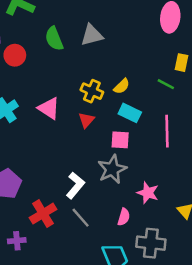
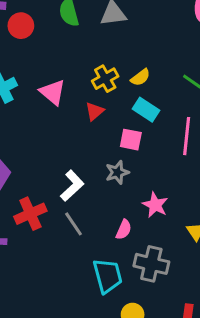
yellow cross: (92, 91) -> (105, 79), turned 30
gray star: (112, 169) -> (117, 172), size x0.7

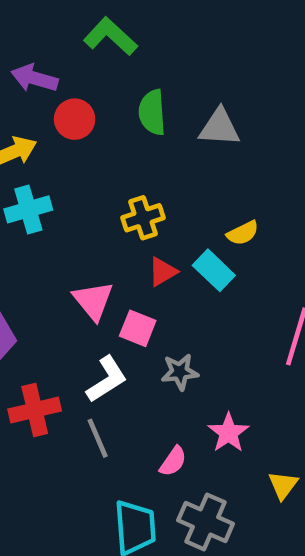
yellow cross: (105, 79) -> (143, 218), moved
pink triangle: (53, 92) -> (93, 301), moved
cyan rectangle: (146, 110) -> (214, 270), moved
pink square: (131, 140) -> (138, 328), moved

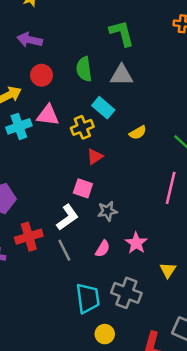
green L-shape: (110, 36) -> (122, 33), moved, turned 36
purple arrow: (34, 78) -> (30, 40), moved
cyan rectangle: (214, 270) -> (103, 108), moved
pink triangle: (93, 301) -> (48, 115), moved, turned -40
pink semicircle: (173, 461) -> (103, 249), moved

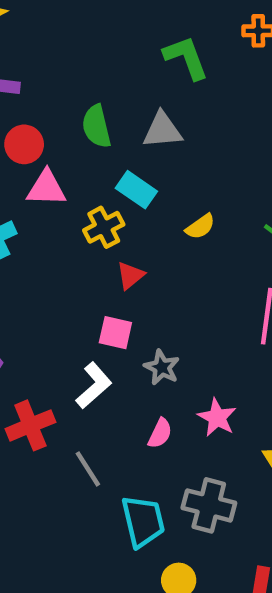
green L-shape: (122, 33) -> (186, 58), moved
pink triangle: (48, 115) -> (46, 188), moved
gray star: (107, 211) -> (162, 367), turned -30
gray line: (64, 250) -> (88, 469), moved

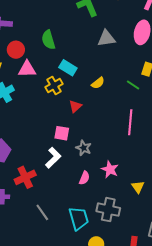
gray triangle: (162, 130) -> (106, 38), moved
red triangle: (130, 275) -> (75, 106), moved
gray line: (88, 469) -> (42, 212), moved

